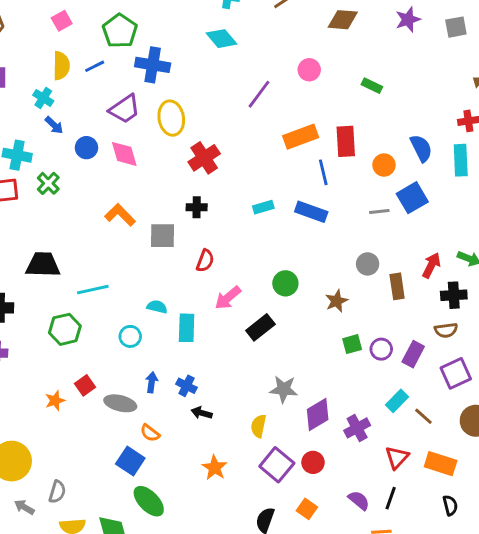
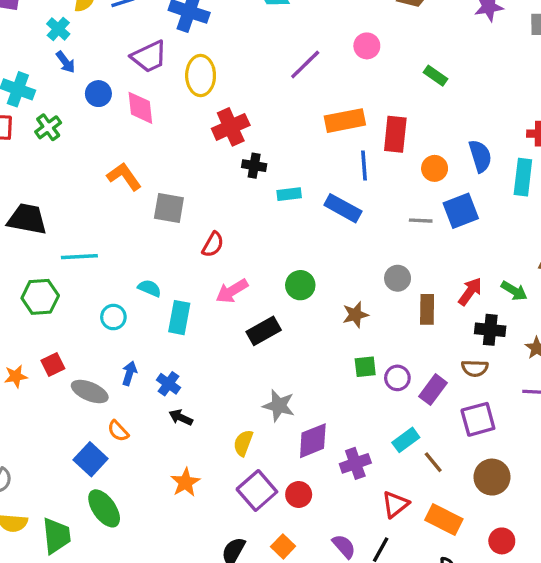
black cross: (197, 207) -> (254, 166), moved

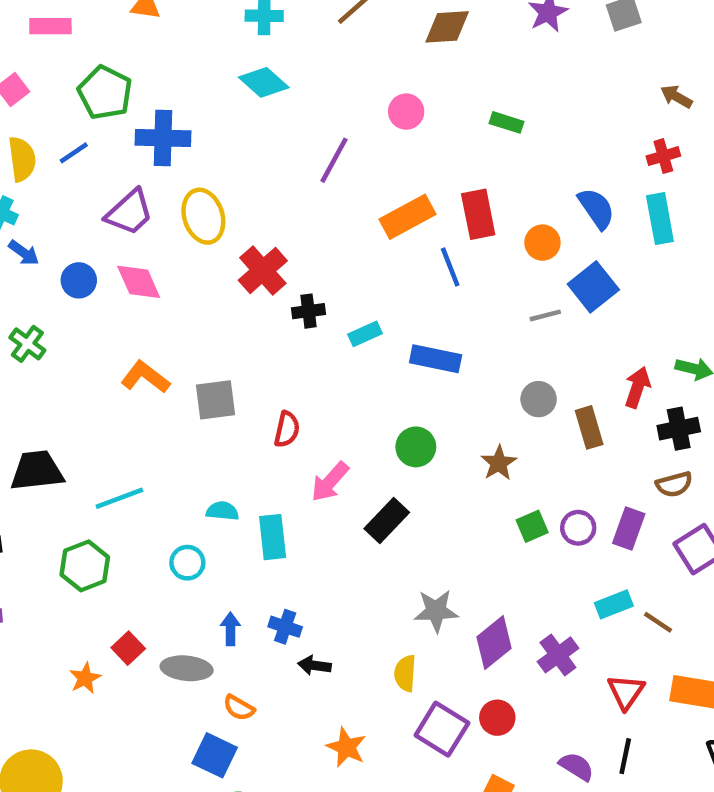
blue rectangle: (343, 208) -> (436, 359), moved
cyan rectangle: (406, 440) -> (614, 604), turned 32

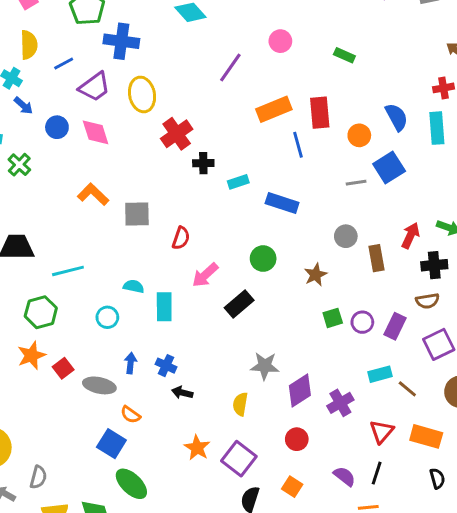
blue line: (74, 153) -> (64, 64), moved
orange star: (85, 678) -> (31, 355), moved, size x1.4
purple square: (442, 729) -> (239, 459), moved

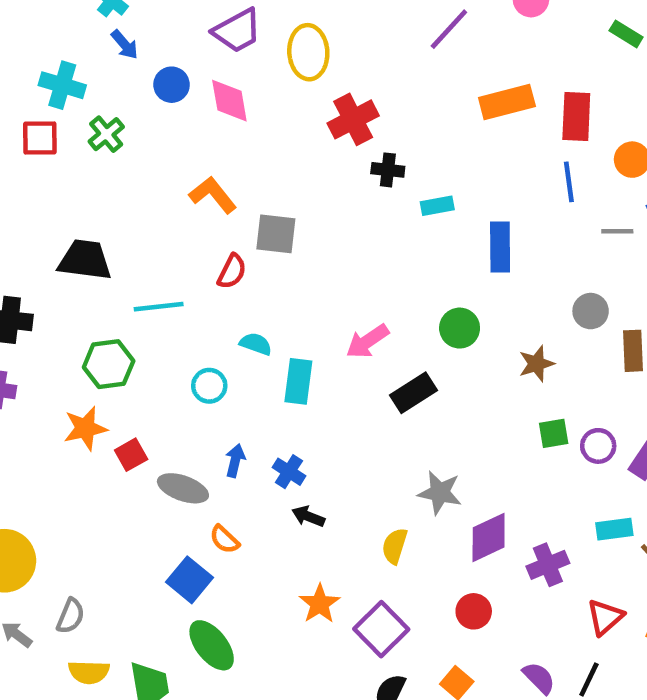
blue line: (298, 145) -> (569, 182), moved
blue rectangle: (282, 203) -> (500, 247), turned 64
red semicircle: (181, 238) -> (232, 271), moved

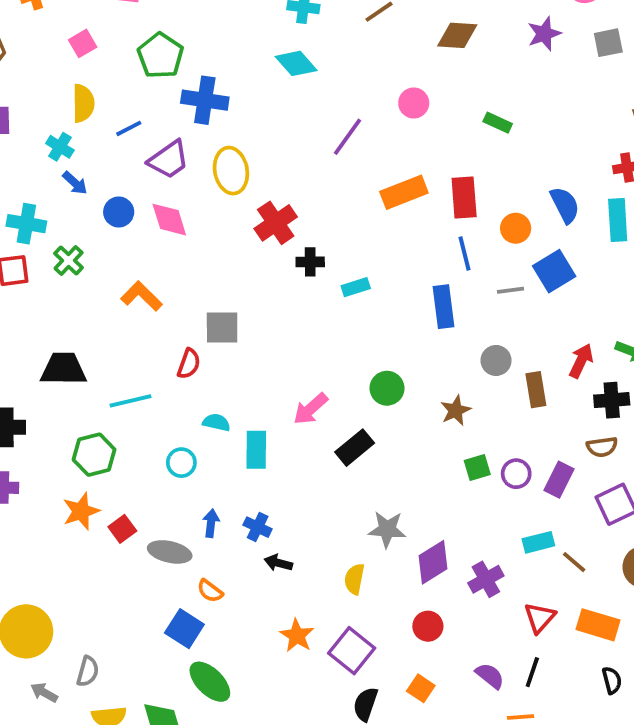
orange L-shape: (213, 195) -> (142, 296), moved
blue rectangle: (500, 247) -> (443, 307), moved

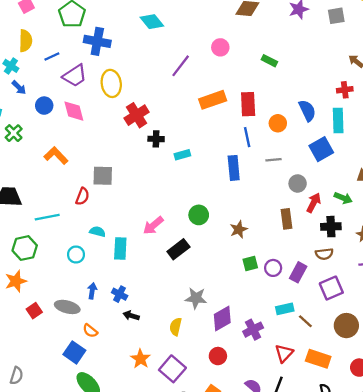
blue square: (554, 271) -> (321, 149), moved
gray circle: (496, 360) -> (298, 183), moved
red square: (122, 529) -> (34, 311), moved

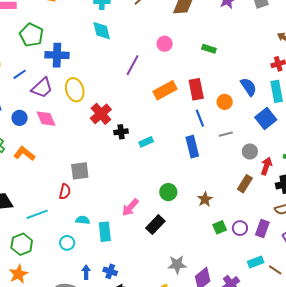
cyan diamond: (152, 22) -> (102, 31), turned 35
orange L-shape: (56, 156) -> (24, 154), moved
brown rectangle: (286, 219) -> (245, 184), turned 48

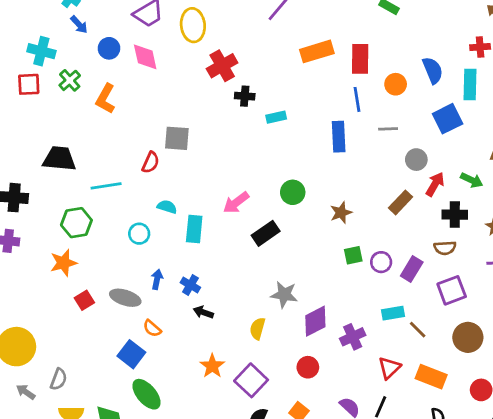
orange L-shape: (24, 154) -> (105, 99), turned -110

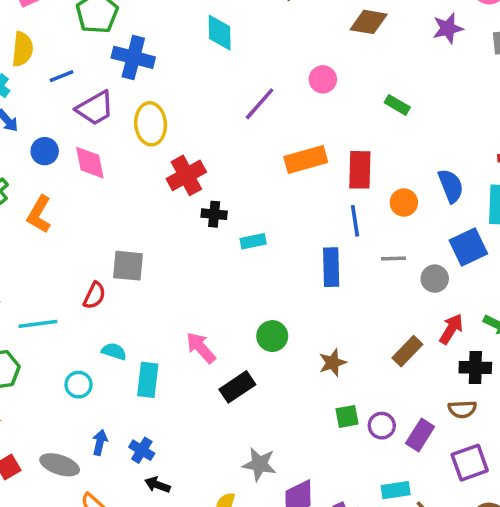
gray circle: (416, 160) -> (435, 279), moved
pink arrow: (236, 203) -> (201, 348), turned 84

